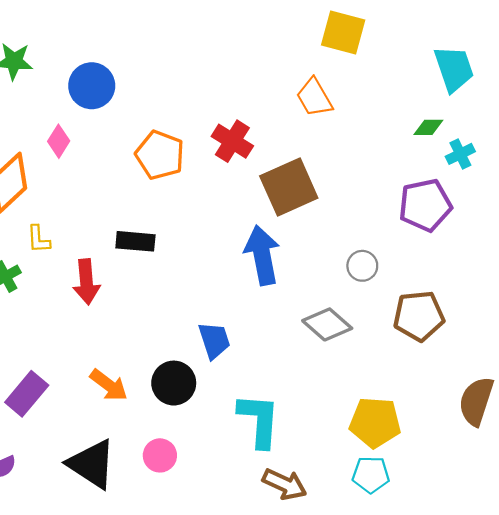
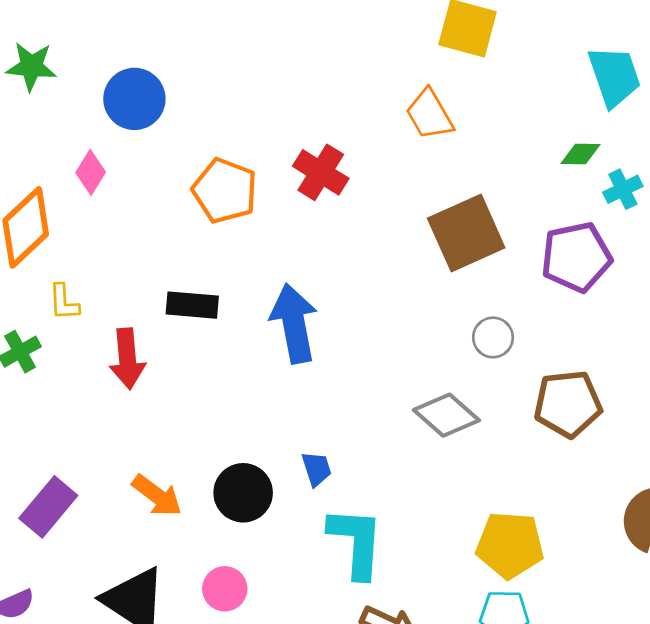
brown square: (289, 187) -> (466, 233), moved
blue arrow: (262, 255) -> (294, 323), moved
blue trapezoid: (214, 340) -> (317, 469), moved, size x0.7

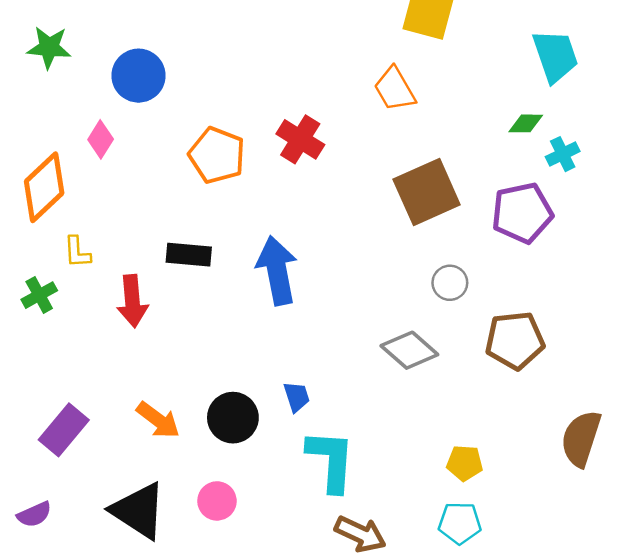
yellow pentagon: (510, 545) -> (465, 463), size x0.6

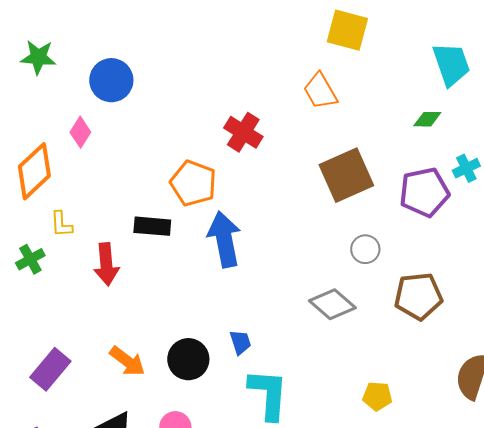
cyan cross: (563, 154) -> (466, 168), moved
orange pentagon: (217, 155) -> (193, 183), moved

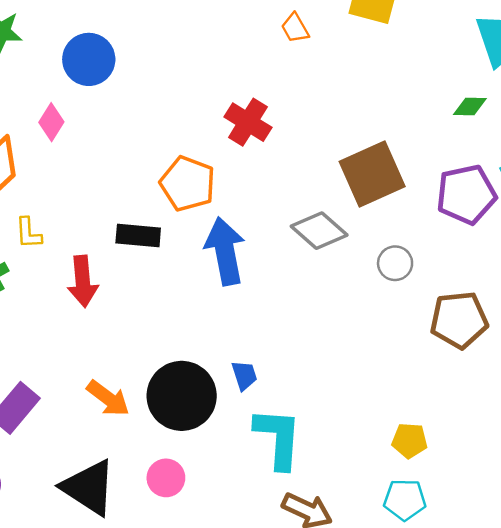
orange trapezoid: (320, 91) -> (295, 28), moved, size x0.7
gray diamond: (332, 304) -> (319, 231), moved
black circle: (188, 359) -> (182, 396), size x1.4

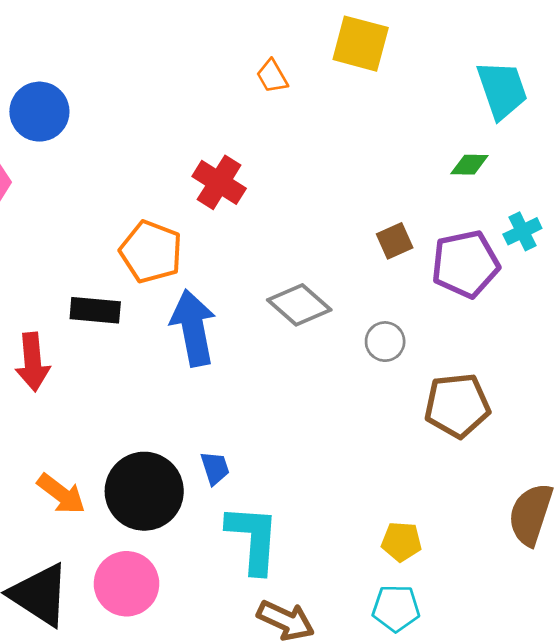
brown square: (372, 174) -> (395, 241), moved, size x0.5
pink circle: (166, 478) -> (127, 584), size x1.5

